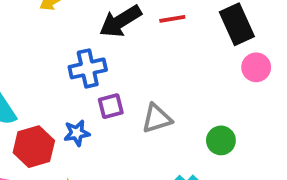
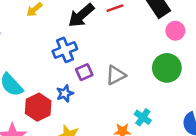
green circle: (221, 140) -> (167, 68), moved, size x1.5

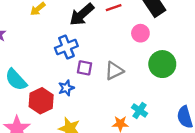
pink circle: (175, 31) -> (140, 33), moved
purple square: (84, 72) -> (84, 68), turned 35

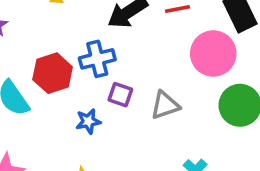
pink circle: (140, 33) -> (213, 54), size x1.6
red hexagon: (41, 101) -> (53, 73), moved

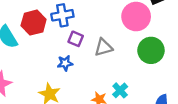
blue star: (88, 121) -> (65, 63), moved

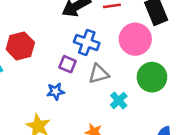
blue cross: (62, 15) -> (87, 42), moved, turned 30
cyan cross: (120, 90) -> (119, 100), moved

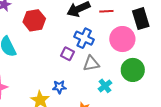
red hexagon: (20, 46) -> (34, 20), moved
blue star: (56, 91) -> (59, 87), moved

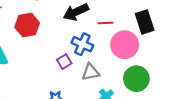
red line: (106, 11) -> (105, 23), moved
purple square: (67, 54) -> (64, 62), turned 32

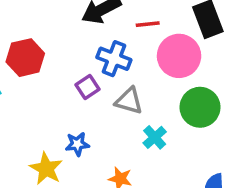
red hexagon: (27, 25) -> (25, 58), moved
gray triangle: (91, 72) -> (129, 101), turned 30

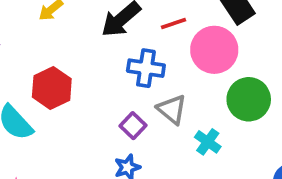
purple square: (88, 87) -> (133, 126), moved
gray triangle: (129, 101) -> (172, 109), turned 36

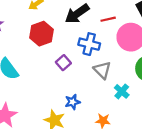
red hexagon: (52, 88) -> (41, 34), moved
purple square: (133, 126) -> (63, 63), moved

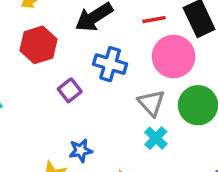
red line: (108, 19) -> (154, 20), moved
gray triangle: (102, 70) -> (151, 103), moved

